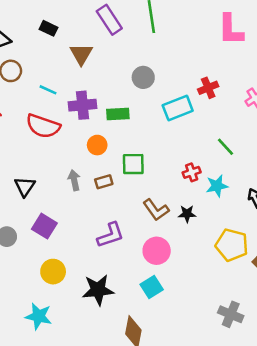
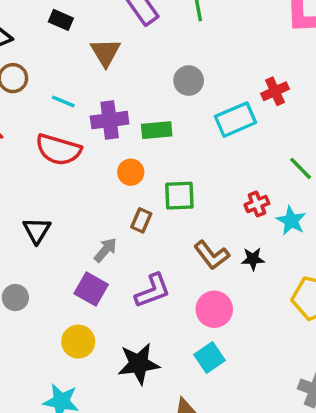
gray arrow: (74, 180) -> (105, 250), moved, turned 54
brown rectangle: (104, 182) -> (141, 220), turned -48
cyan star: (217, 186) -> (291, 221), turned -30
purple square: (44, 226) -> (91, 289), moved

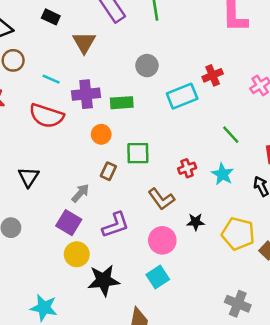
red cross: (257, 204) -> (187, 168), moved
black star: (253, 259) -> (196, 222), moved
yellow circle: (78, 342) -> (77, 254), moved

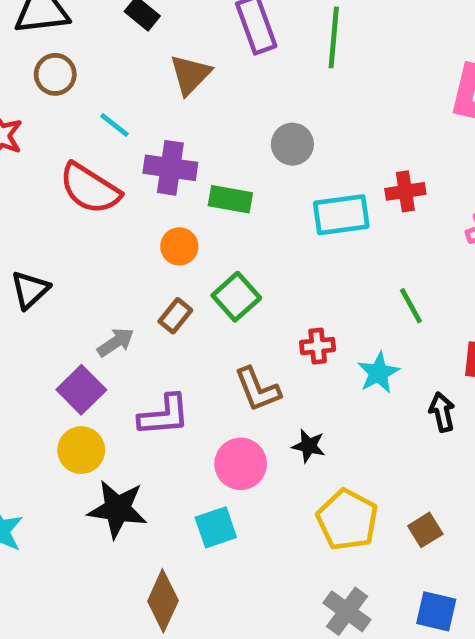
green square: (138, 153) -> (236, 297), turned 35
yellow pentagon: (238, 234) -> (347, 520), moved

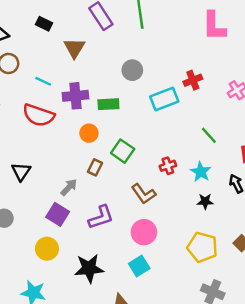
black star: (309, 446) -> (205, 201), moved
yellow circle: (81, 450) -> (47, 249), moved

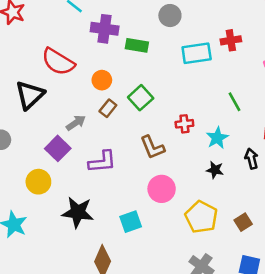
red semicircle: (39, 115) -> (58, 62), moved
orange circle: (89, 133) -> (102, 80), moved
black triangle: (21, 172) -> (30, 95), size x1.4
pink circle: (144, 232) -> (162, 189), moved

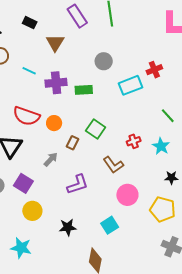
orange circle: (102, 80) -> (54, 123), moved
purple square: (58, 148) -> (23, 183), moved
black star: (215, 170) -> (171, 178), moved
black star: (78, 212) -> (68, 227), size x0.7

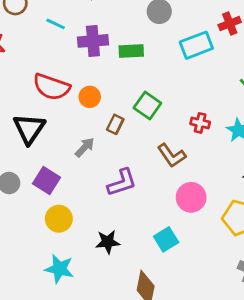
red cross: (134, 141) -> (200, 123), turned 32
cyan star: (21, 248) -> (59, 269), moved

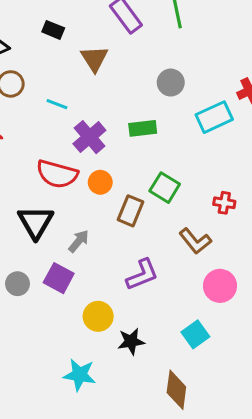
purple cross: (93, 41) -> (89, 137), moved, turned -32
brown rectangle: (115, 124) -> (131, 211), size x1.4
gray arrow: (85, 147) -> (79, 241), moved
yellow circle: (59, 219) -> (98, 316), moved

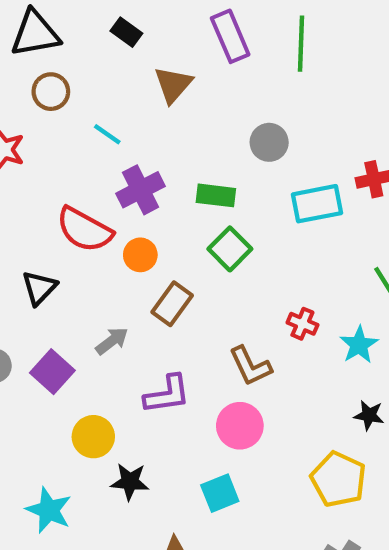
green square: (165, 188) -> (230, 249), moved
black triangle: (36, 222) -> (39, 288), size x0.7
gray arrow: (79, 241) -> (112, 341), moved
pink circle: (220, 286) -> (240, 426), moved

